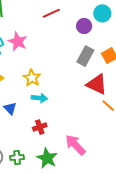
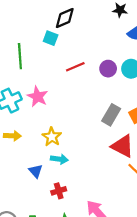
purple circle: (84, 26) -> (108, 69), moved
blue triangle: (10, 108) -> (36, 171), moved

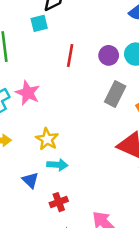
cyan square: (51, 38) -> (39, 23), turned -32
red line: (75, 67) -> (70, 55), turned -54
gray rectangle: (111, 115) -> (115, 94), moved

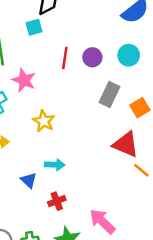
purple circle: (109, 55) -> (92, 57), moved
pink star: (28, 93) -> (24, 80), moved
yellow star: (47, 139) -> (44, 121), moved

